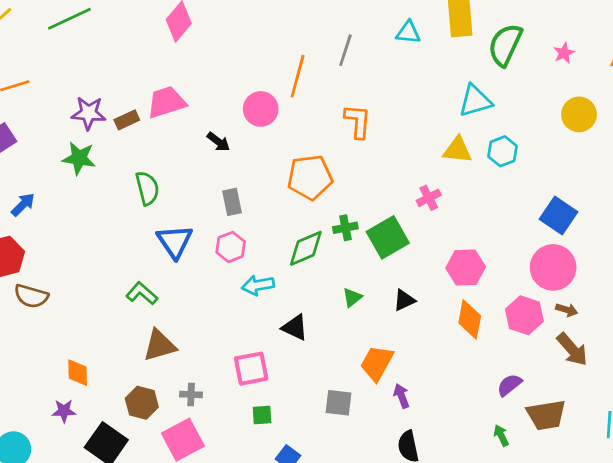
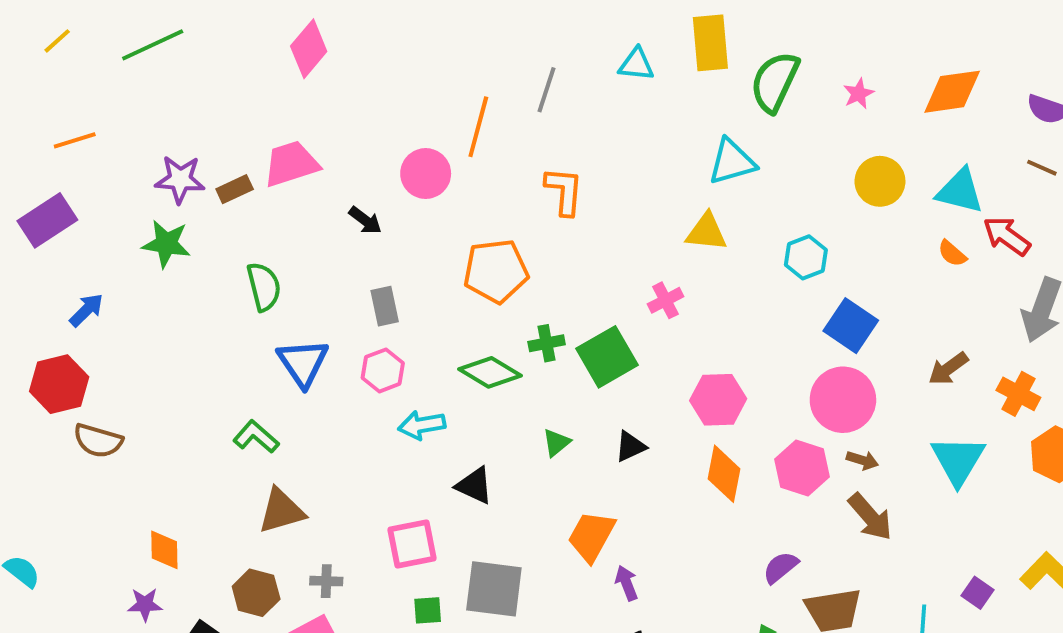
cyan hexagon: (503, 151) -> (806, 257), moved
green diamond: (306, 248) -> (490, 372), turned 54
gray square: (339, 403) -> (494, 589), moved, size x1.5

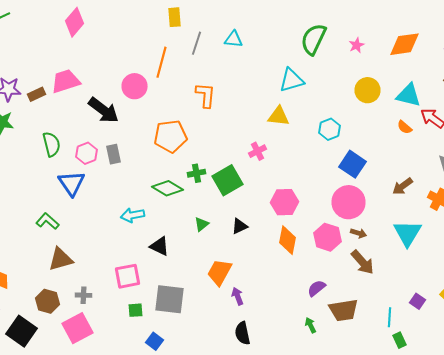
yellow rectangle: (710, 43) -> (174, 17), moved, size x0.7
cyan triangle: (636, 64) -> (234, 39), moved
black arrow: (365, 220) -> (104, 110), size x1.8
pink hexagon: (383, 370) -> (86, 153), moved

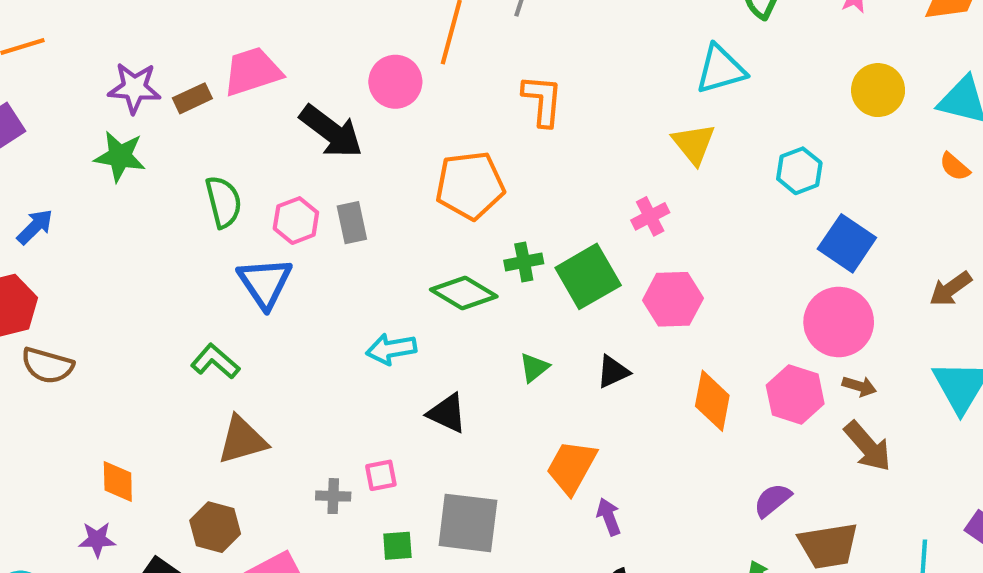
yellow triangle: (278, 116) -> (694, 144), turned 45
pink hexagon: (284, 202) -> (673, 299), moved
pink square: (128, 276) -> (381, 475), size x0.6
gray cross: (84, 295) -> (333, 496), moved

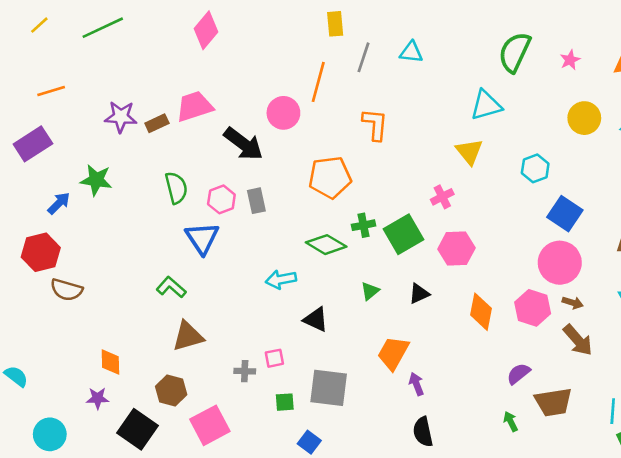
green star: (120, 156) -> (96, 180), moved

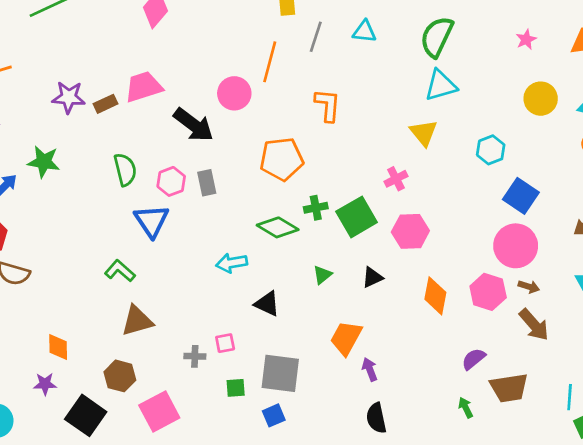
green semicircle: (515, 52) -> (437, 37), moved
blue square: (309, 442) -> (274, 415), moved, turned 30

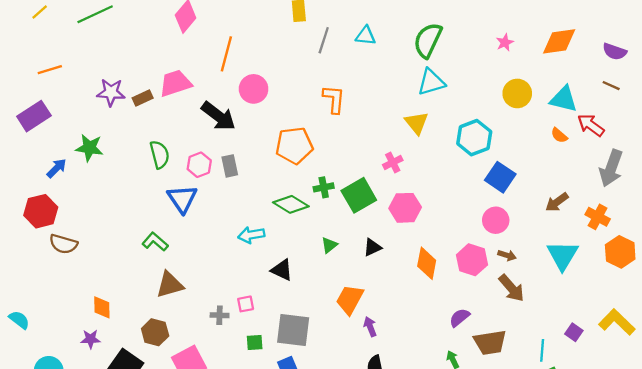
orange line: (270, 62) -> (226, 54), moved
cyan hexagon: (491, 150) -> (474, 138), size x1.4
pink circle: (516, 246) -> (496, 220), size x0.7

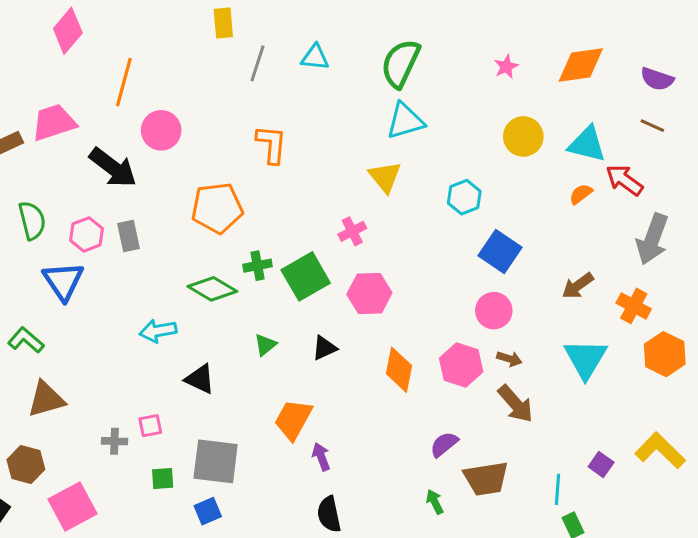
orange semicircle: (559, 135) -> (581, 194), turned 102
cyan hexagon: (474, 138) -> (464, 197), size x0.7

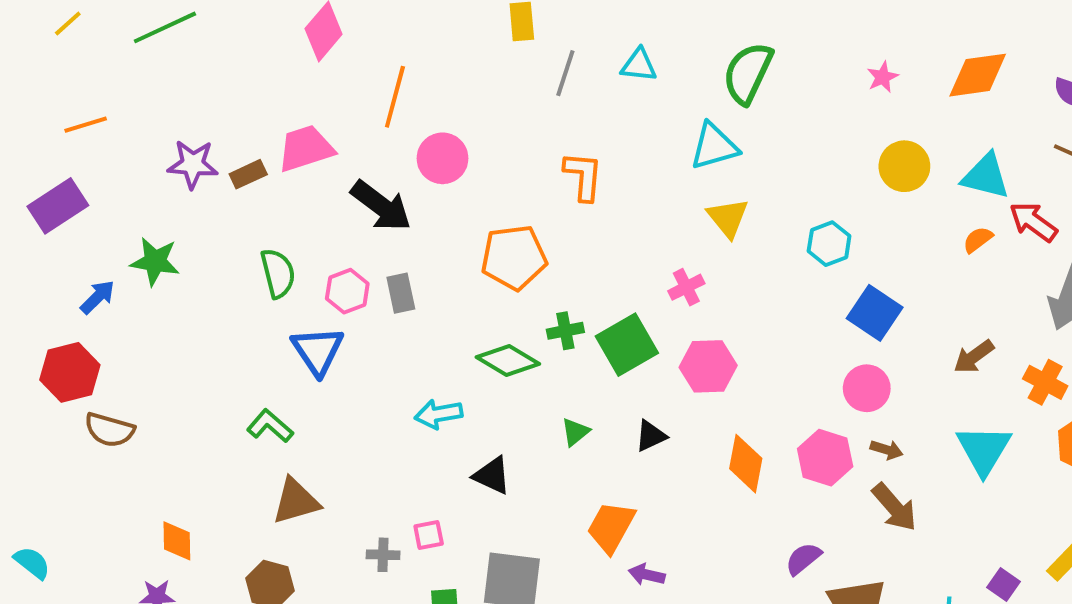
cyan triangle: (405, 121) -> (714, 146), moved
purple arrow: (321, 457) -> (647, 575), turned -56

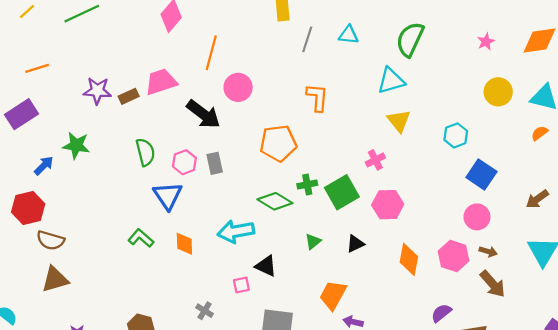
cyan arrow: (439, 414) -> (236, 231), size x1.4
brown triangle: (296, 501) -> (55, 279), moved
pink square: (429, 535) -> (241, 285), moved
orange diamond: (177, 541) -> (184, 244), moved
gray cross: (383, 555) -> (205, 311), turned 30

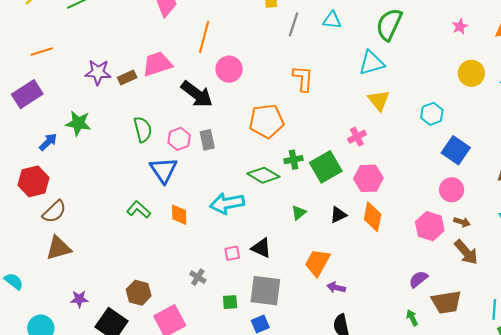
brown semicircle: (50, 240) -> (54, 212), turned -60
orange diamond: (409, 259) -> (373, 217), moved
black triangle: (266, 266) -> (261, 248), moved

